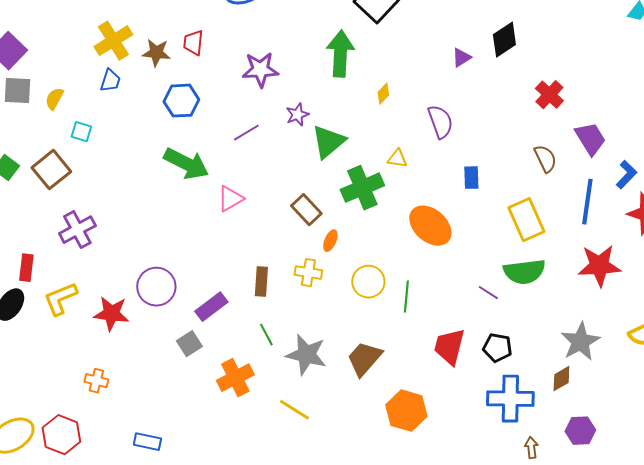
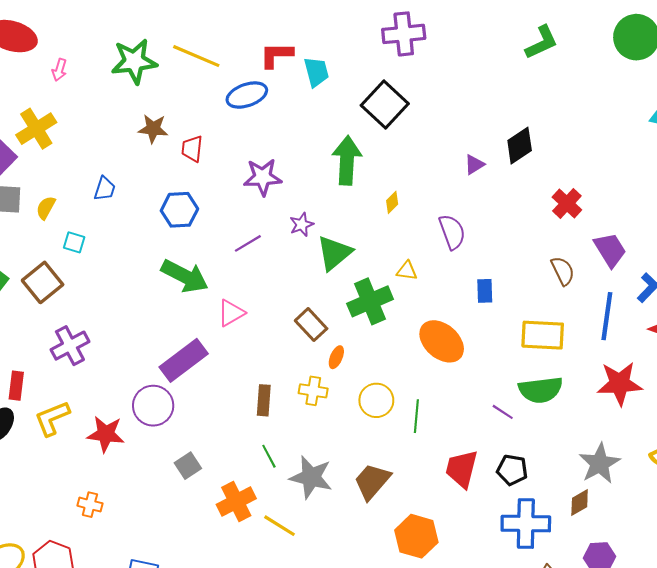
yellow cross: (113, 41) -> (36, 129), moved
brown star: (156, 53) -> (153, 129), moved
yellow rectangle: (526, 220) -> (543, 335), turned -63
purple rectangle: (211, 307) -> (184, 360), moved, size x1.4
yellow line: (294, 410) -> (279, 526), moved

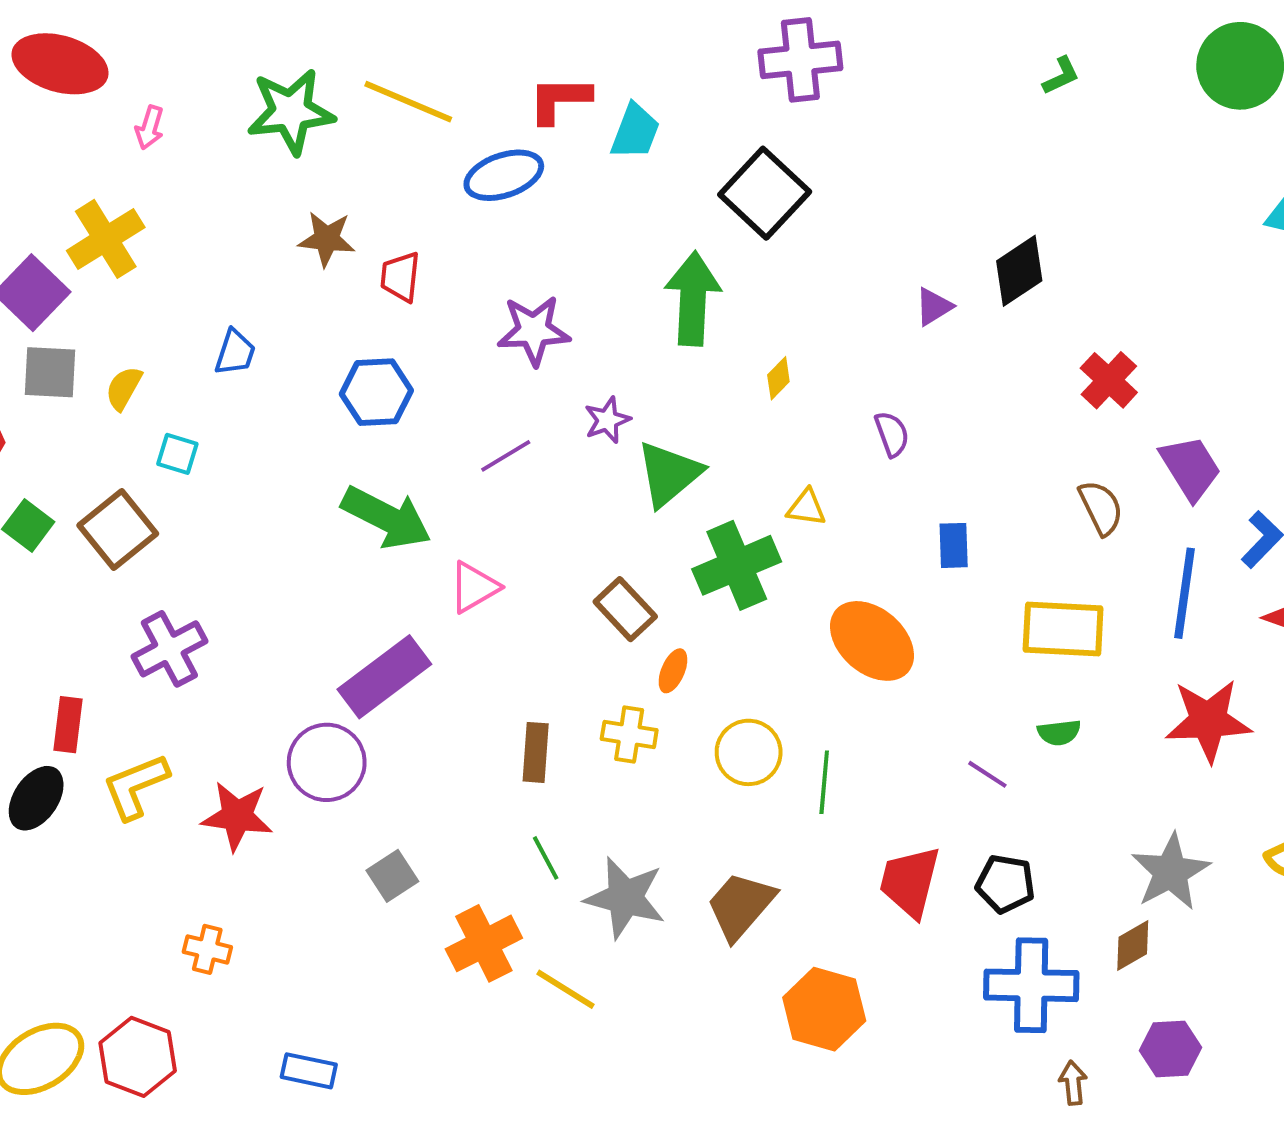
green L-shape: (542, 42) -> (1061, 76), size x0.6
cyan trapezoid: (316, 72) -> (635, 131), turned 36
purple semicircle: (452, 232) -> (892, 434), size x0.7
green semicircle: (541, 390) -> (1059, 733), size x0.5

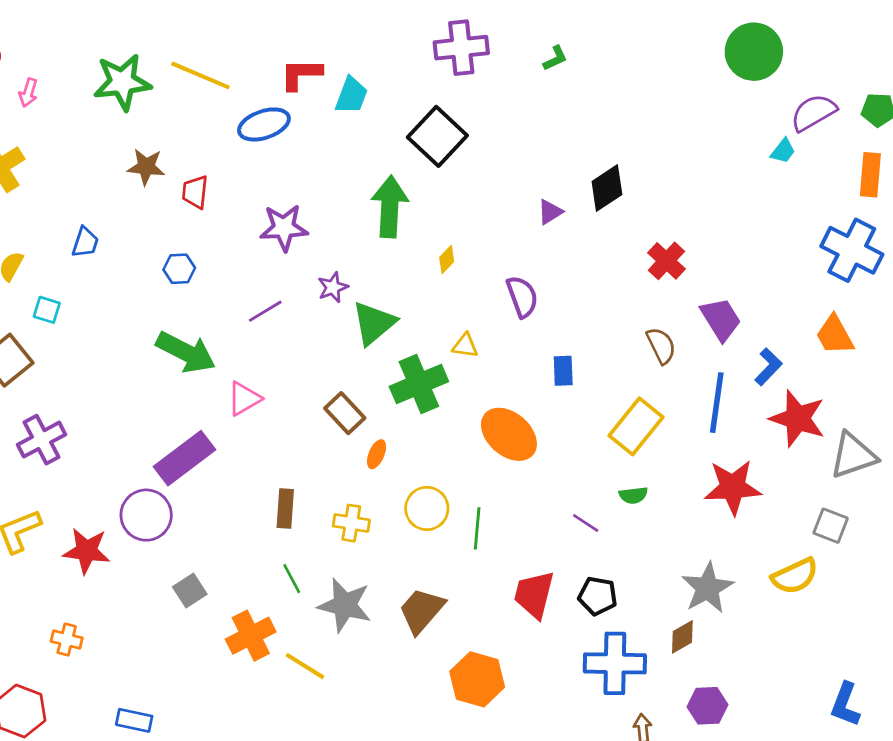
green L-shape: (1061, 76) -> (555, 58), moved
blue hexagon: (376, 392) -> (179, 269), size x0.7
purple semicircle: (892, 434) -> (522, 297), size x1.4
yellow rectangle: (1063, 629) -> (636, 426), turned -54
yellow cross: (629, 735) -> (351, 523), moved

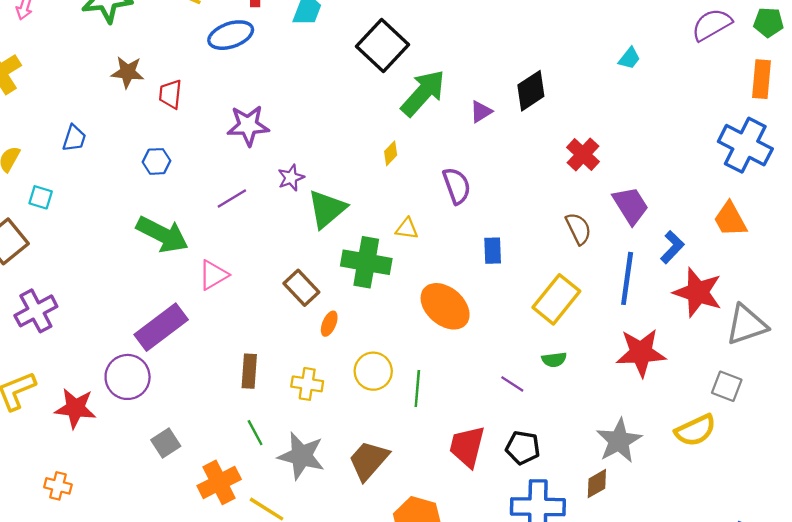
cyan trapezoid: (783, 151) -> (629, 58), moved
green arrow: (390, 207) -> (423, 93), moved, turned 39
green cross: (419, 384) -> (366, 262), turned 33

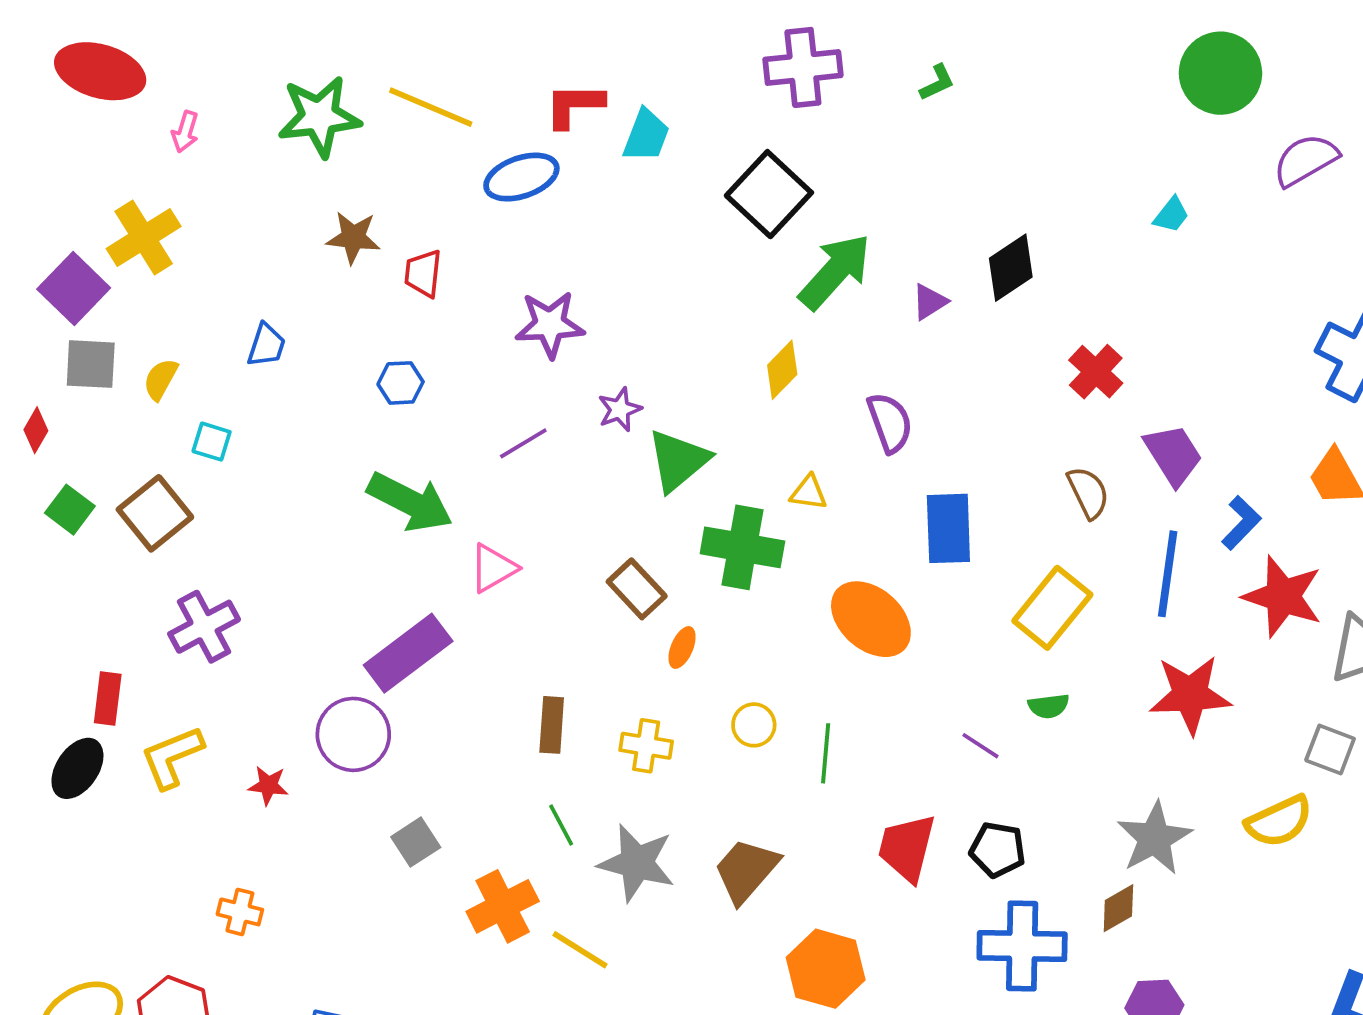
yellow diamond: (391, 153) -> (782, 370), size x1.4
blue rectangle: (493, 251) -> (948, 528), size x1.6
yellow circle: (373, 371) -> (754, 725), size x0.7
red star: (75, 408) -> (268, 785), size x0.6

